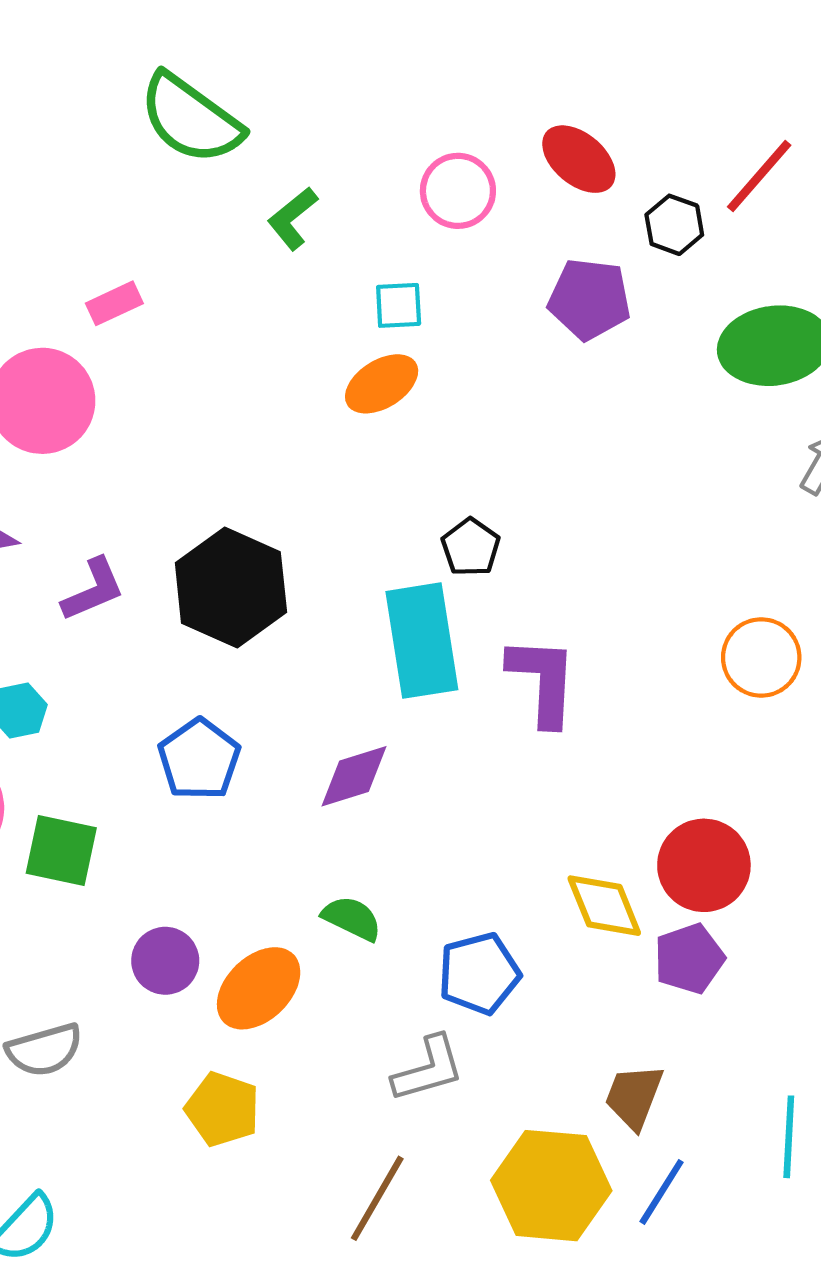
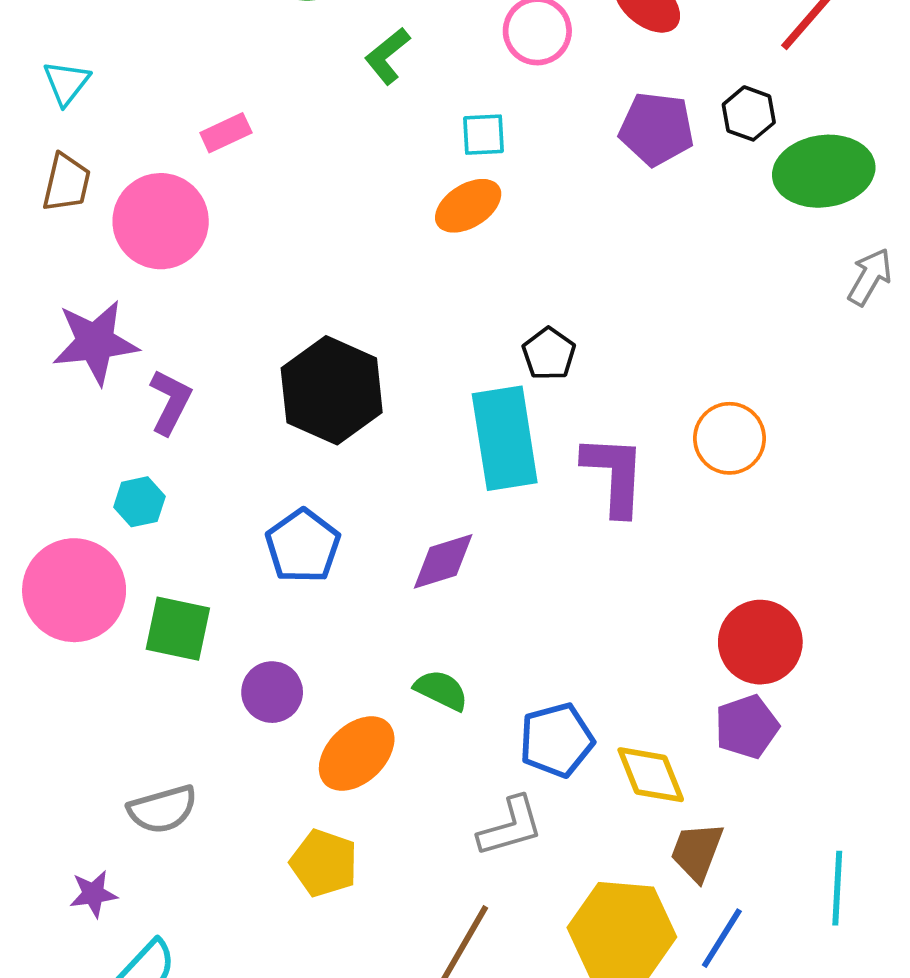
black hexagon: (674, 225) -> (749, 113), moved
purple L-shape: (93, 590) -> (170, 402), moved, turned -40
orange circle: (761, 657) -> (730, 438), moved
yellow diamond: (604, 906) -> (651, 775), moved
purple circle: (165, 961) -> (272, 692), moved

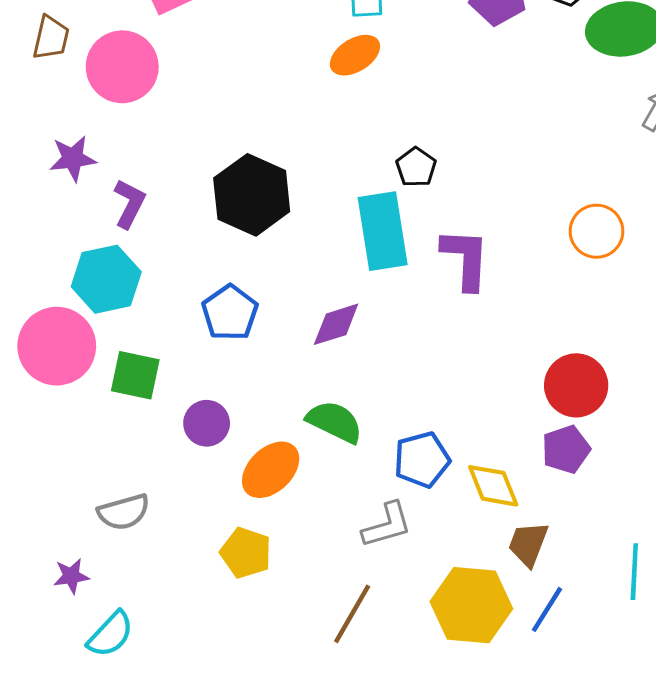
purple star: (95, 342) -> (73, 158), size x0.7
orange circle: (730, 438) -> (597, 231), moved
cyan hexagon: (139, 502) -> (106, 279), size x1.8
green semicircle: (441, 690) -> (335, 422), size x1.4

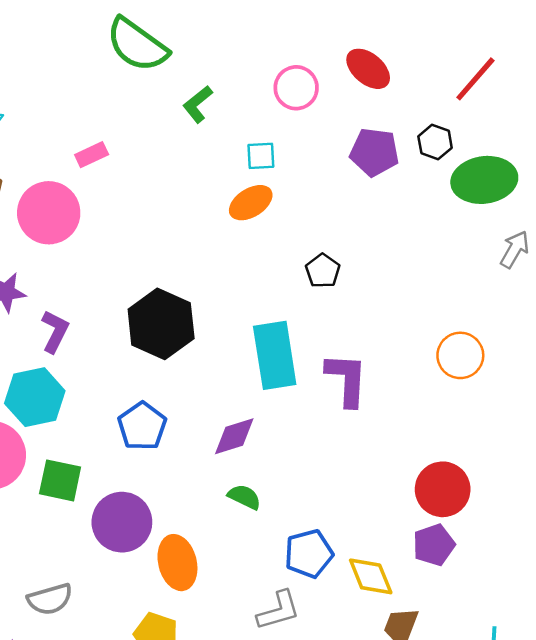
black pentagon: (416, 167) -> (323, 271), moved
green semicircle: (335, 422) -> (244, 497), moved, size x0.7
purple circle: (207, 423) -> (122, 522), size x1.5
orange ellipse: (271, 470) -> (177, 563), turned -60

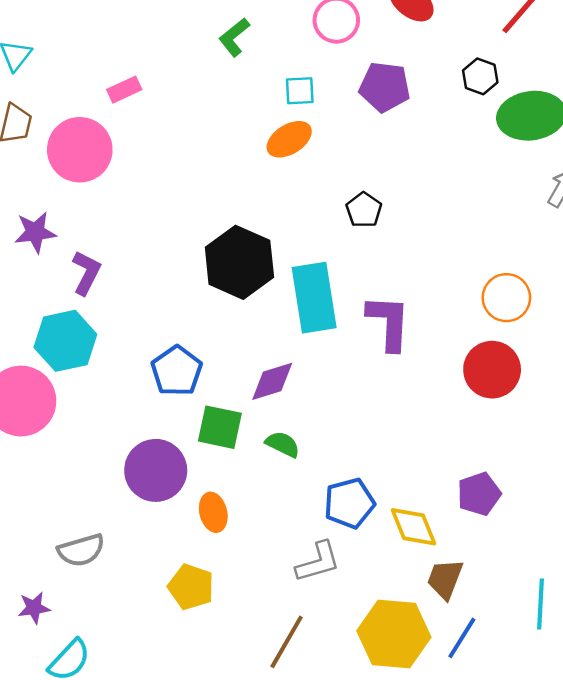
purple pentagon: (374, 152) -> (385, 87), moved
black hexagon: (161, 324) -> (239, 262), moved
green square: (60, 480) -> (220, 427), moved
red circle: (443, 489) -> (492, 370), moved
orange ellipse: (177, 563) -> (213, 512), size x0.7

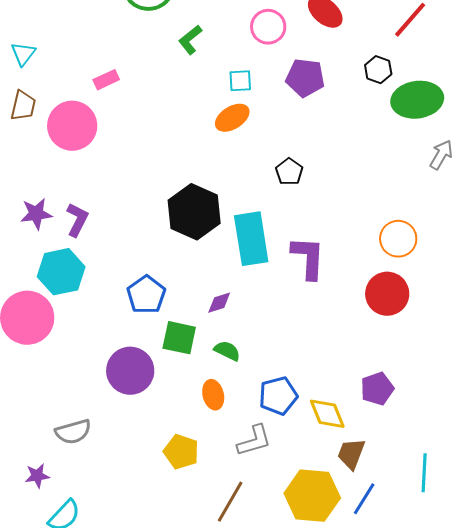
purple star: (35, 232) -> (36, 214), moved
purple diamond: (272, 381) -> (219, 303), size x0.7
orange ellipse: (213, 512) -> (213, 395), moved
yellow pentagon: (191, 587) -> (181, 452), moved

